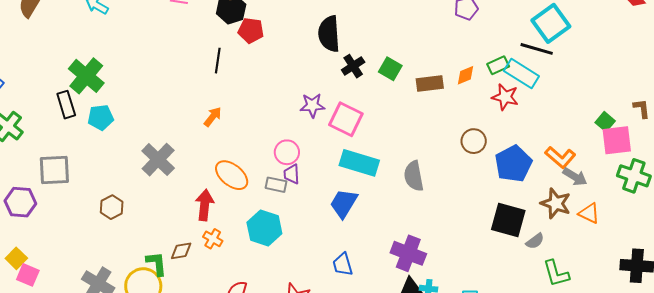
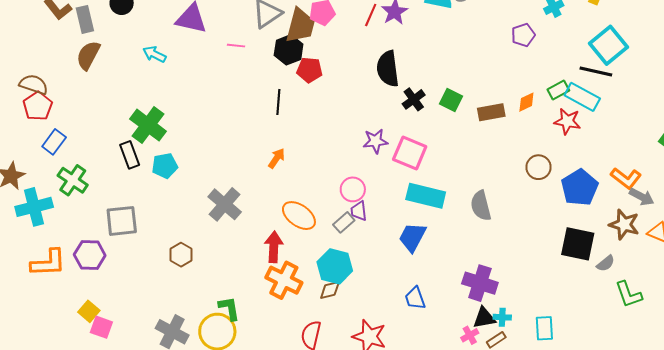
gray rectangle: (276, 185) -> (344, 222), turned -50
orange cross: (213, 239) -> (284, 280), size x1.8
brown diamond: (181, 251) -> (330, 290), moved

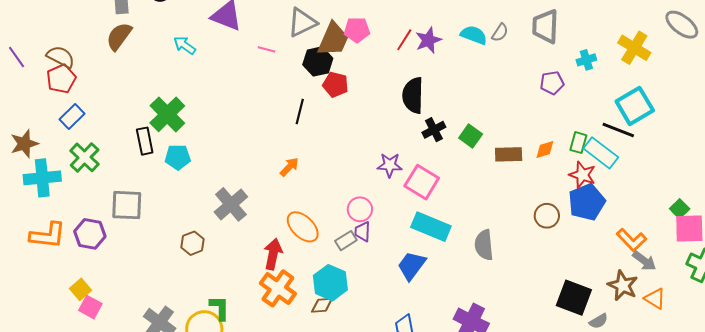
green rectangle: (558, 90) -> (578, 143), turned -55
blue pentagon: (580, 187) -> (587, 202), moved
brown hexagon: (181, 255) -> (193, 243), moved

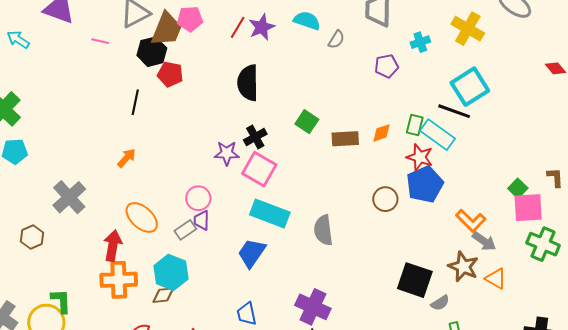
gray semicircle: (500, 33) -> (336, 39), moved
black cross: (434, 130) -> (255, 137), moved
orange cross: (278, 288) -> (119, 280), turned -36

